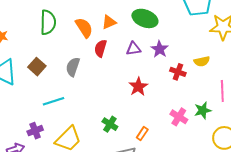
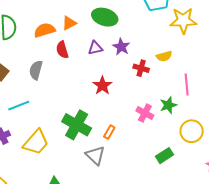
orange semicircle: (84, 28) -> (45, 30), turned -70
red semicircle: (101, 48) -> (62, 50), turned -30
green cross: (110, 124) -> (77, 125), size x1.8

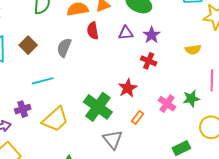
red cross: (141, 68) -> (149, 61), moved
red star: (102, 86) -> (128, 88), moved
orange rectangle: (109, 132) -> (137, 117), moved

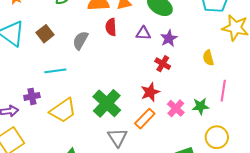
yellow semicircle: (193, 50) -> (208, 58), turned 77
red star: (128, 88) -> (150, 92), moved
orange rectangle: (137, 117) -> (145, 119), size x1.5

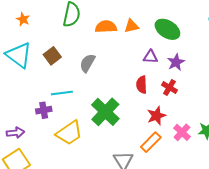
red semicircle: (111, 27) -> (142, 85), moved
purple cross: (32, 96) -> (44, 110), moved
green cross: (107, 103) -> (105, 112), moved

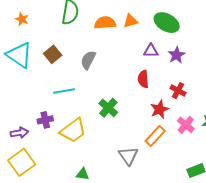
red cross: (169, 88) -> (178, 91), moved
purple cross: (44, 110) -> (45, 120), moved
green cross: (105, 112) -> (108, 108), size x0.7

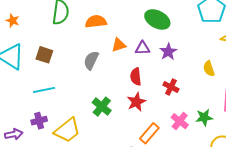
orange triangle: (130, 21) -> (119, 45), moved
brown square: (53, 54) -> (44, 55), turned -30
gray semicircle: (88, 60) -> (91, 60), moved
cyan line: (64, 91) -> (44, 90), moved
red star: (159, 109) -> (136, 102), moved

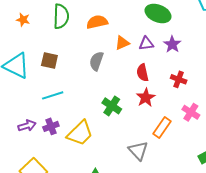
orange star: (13, 21) -> (23, 20), moved
purple arrow: (14, 134) -> (27, 126), moved

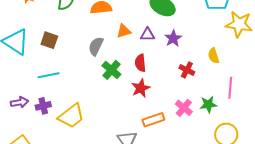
red cross: (179, 79) -> (187, 70), moved
green cross: (112, 106) -> (111, 70), moved
orange rectangle: (162, 127) -> (153, 120), turned 30

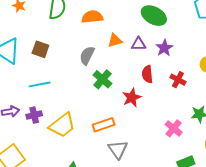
red semicircle: (140, 63) -> (147, 74), moved
pink cross: (184, 108) -> (174, 128), moved
orange rectangle: (153, 120) -> (104, 125), moved

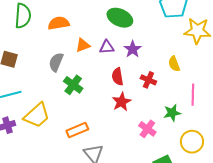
red star: (132, 98) -> (122, 102), moved
yellow trapezoid: (62, 125) -> (37, 115), moved

